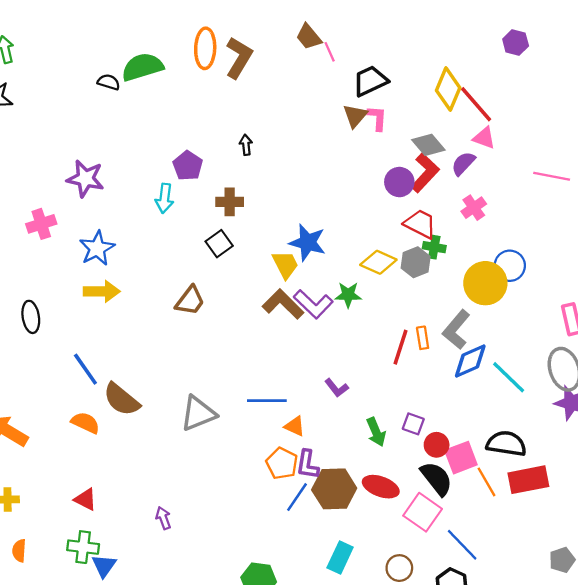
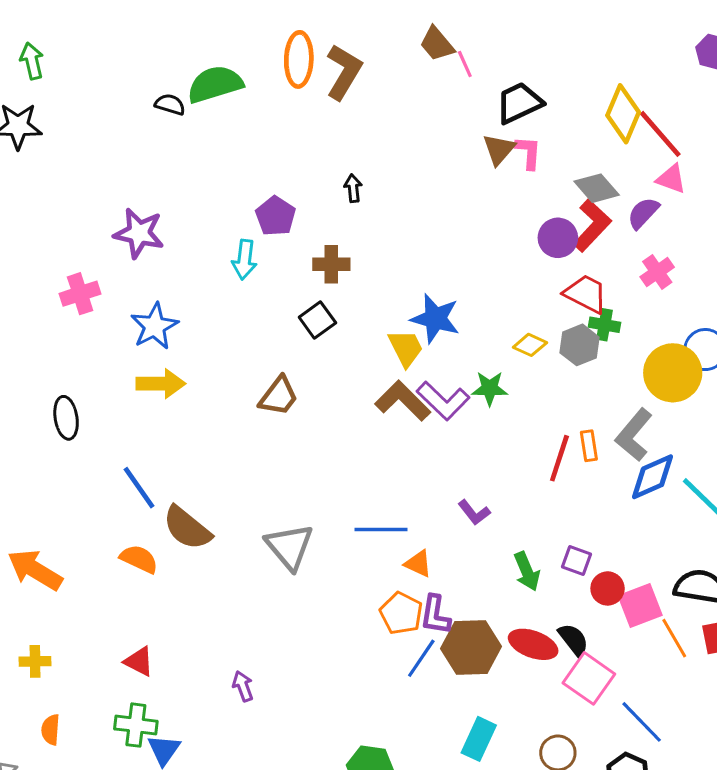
yellow diamond: (378, 262) -> (530, 345), size x0.7
gray triangle: (198, 413) -> (289, 547), turned -48
black semicircle: (437, 478) -> (573, 640), moved, size x0.7

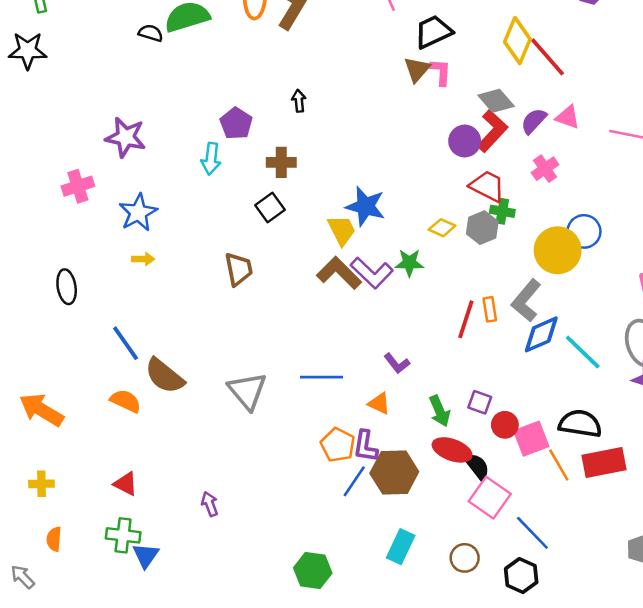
pink triangle: (671, 179) -> (568, 117), moved
yellow arrow: (161, 384) -> (143, 259), size x0.6
brown trapezoid: (279, 396) -> (239, 269), turned -48
orange triangle: (418, 564) -> (379, 403), moved
red ellipse: (533, 644) -> (452, 450), moved

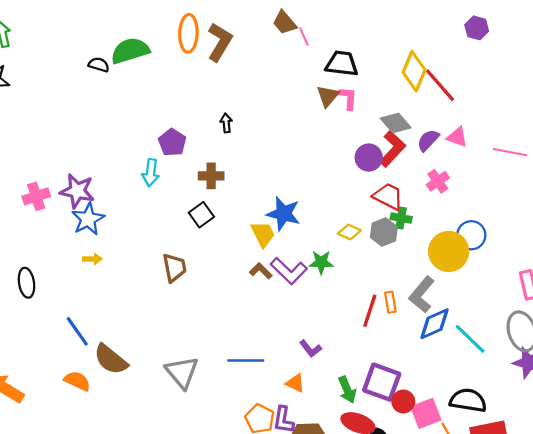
black trapezoid: (433, 32) -> (342, 64), turned 32
purple star: (126, 137) -> (77, 191), moved
brown L-shape: (339, 273) -> (261, 271), size x0.6
purple square: (480, 402) -> (382, 382), size x1.8

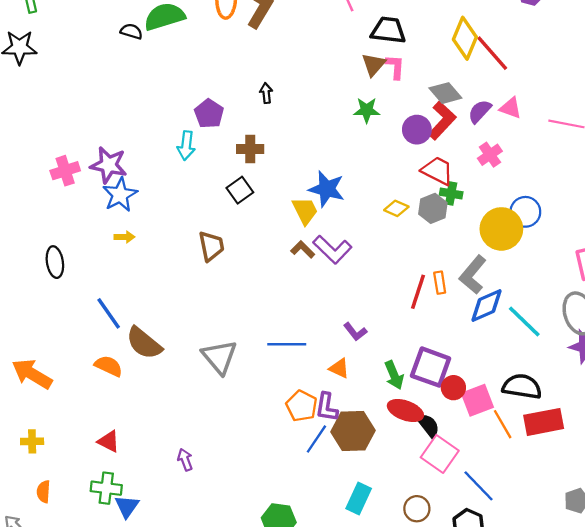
green star: (321, 262) -> (367, 110), moved

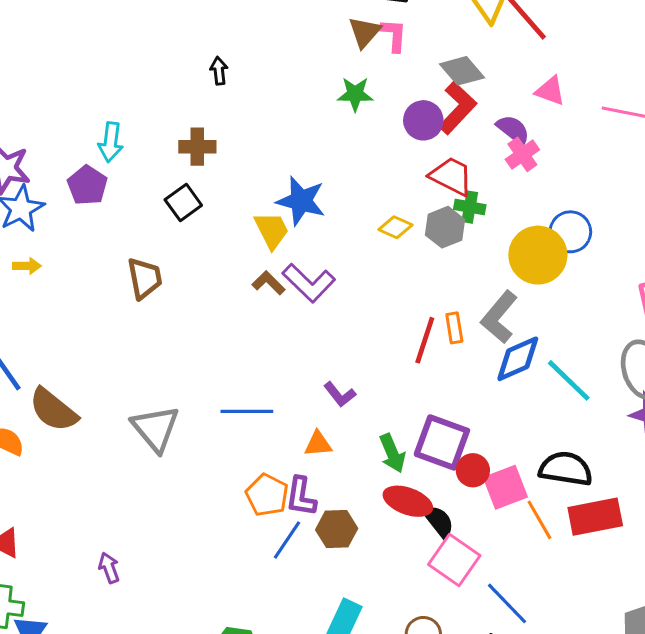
purple semicircle: (480, 111) -> (513, 130), moved, turned 85
purple pentagon: (209, 114) -> (87, 185), moved
orange triangle: (339, 368) -> (318, 444), turned -30
brown hexagon: (353, 431) -> (337, 529), size x0.7

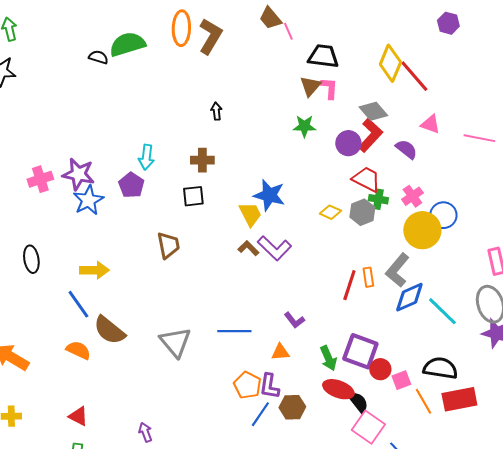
pink cross: (522, 154) -> (412, 196), moved
black square: (183, 202) -> (193, 196), turned 30
yellow arrow: (27, 266) -> (94, 270), moved, size x1.6
pink square: (505, 487) -> (401, 380), size x0.7

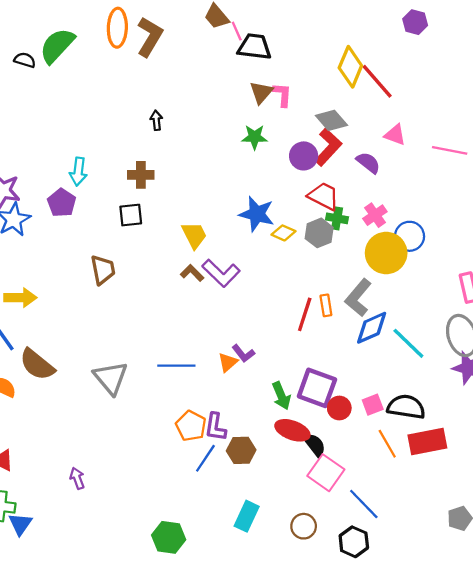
green semicircle: (127, 44) -> (57, 46), turned -30
black trapezoid: (323, 56) -> (255, 47), moved
blue star: (269, 195) -> (257, 214), moved
orange triangle: (280, 352) -> (228, 362), moved, turned -36
pink square: (401, 380) -> (373, 405), moved

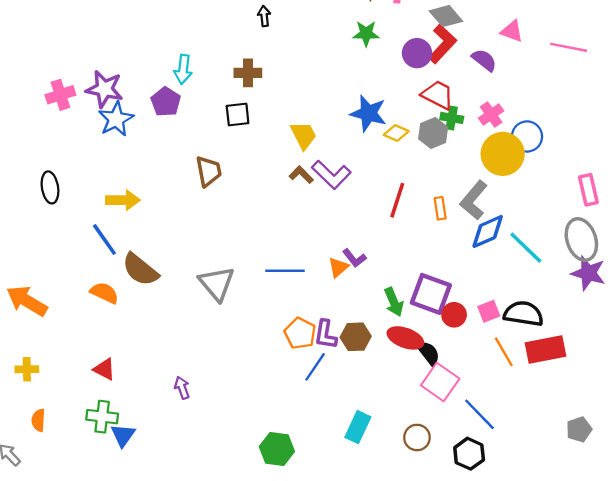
red line: (305, 314) -> (397, 200), moved
brown hexagon: (241, 450) -> (356, 337), moved

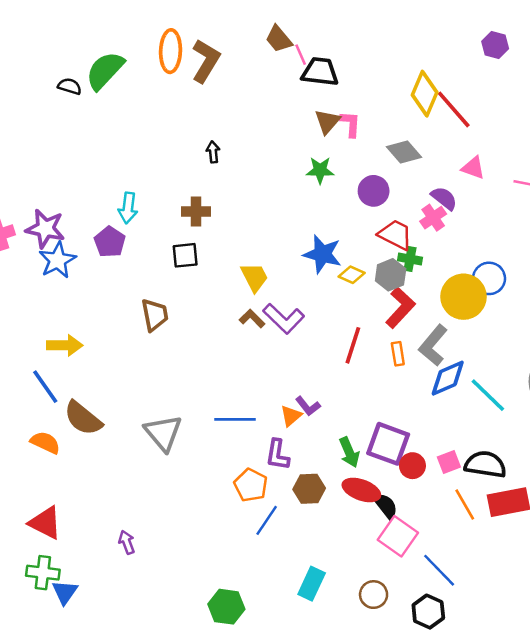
red L-shape: (442, 44) -> (400, 308), moved
pink cross: (491, 114) -> (433, 218), moved
purple L-shape: (326, 334) -> (277, 455), moved
red triangle: (104, 369) -> (45, 523), size x1.4

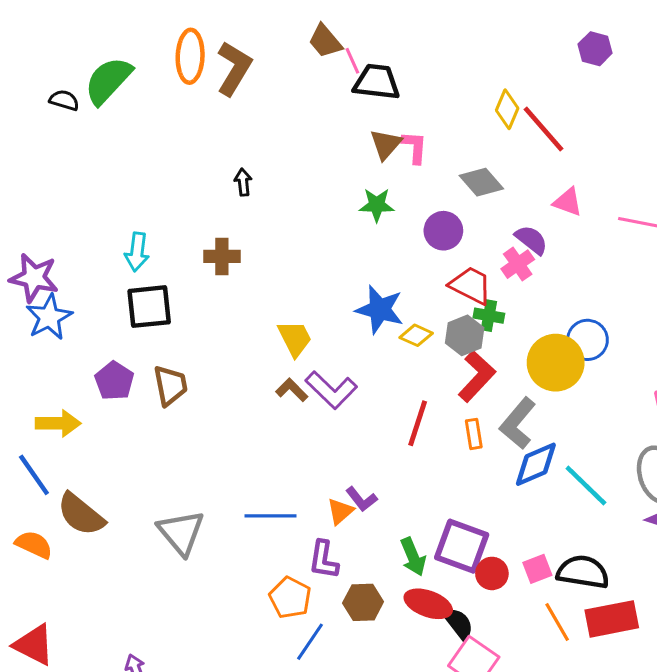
yellow diamond: (425, 94) -> (507, 109), size x0.7
purple pentagon: (110, 242) -> (114, 381), moved
black square: (185, 255) -> (149, 307), moved, size x1.4

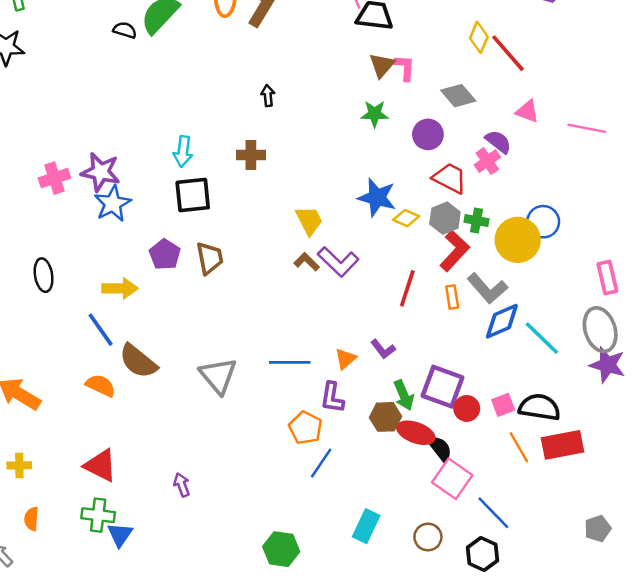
green cross: (489, 316) -> (476, 221), moved
gray L-shape: (518, 423) -> (487, 288), turned -81
purple L-shape: (361, 499) -> (383, 349), moved
brown hexagon: (363, 602) -> (385, 417), moved

